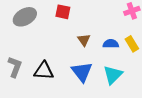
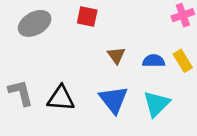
gray L-shape: (15, 67) -> (21, 93), turned -35

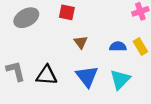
brown triangle: (116, 55) -> (81, 42), moved

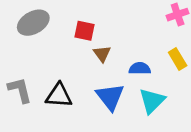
red square: (67, 12) -> (85, 31), moved
blue semicircle: (118, 46) -> (140, 68), moved

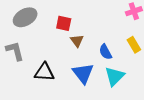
blue semicircle: (140, 68) -> (105, 52), turned -119
gray L-shape: (20, 90) -> (15, 51), moved

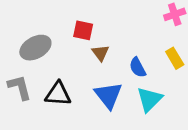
gray ellipse: (25, 17) -> (35, 48), moved
gray L-shape: (15, 51) -> (20, 87), moved

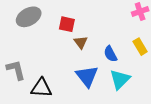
gray ellipse: (35, 48) -> (29, 17), moved
black triangle: (58, 94) -> (41, 88), moved

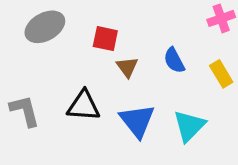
blue semicircle: (110, 54) -> (174, 60), moved
black triangle: (41, 88) -> (83, 106), moved

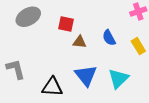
brown triangle: (127, 67) -> (80, 42), turned -48
black triangle: (83, 106) -> (52, 87), moved

